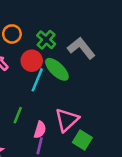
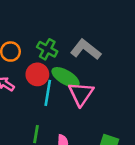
pink triangle: (67, 120) -> (81, 94), moved

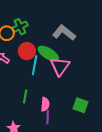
green cross: (47, 49) -> (20, 27), moved, turned 35

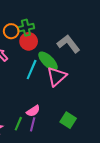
red circle: (27, 51) -> (29, 41), moved
green line: (25, 97) -> (18, 124), moved
pink semicircle: (45, 104) -> (33, 111), turned 40

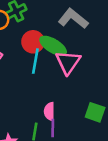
red circle: (29, 41) -> (33, 42), moved
pink semicircle: (33, 111) -> (49, 111), turned 136

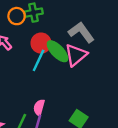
pink triangle: (68, 62) -> (76, 55), moved

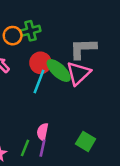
gray L-shape: (81, 32) -> (83, 49), turned -52

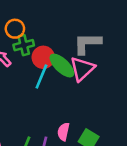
green cross: (30, 31) -> (24, 45), moved
pink semicircle: (43, 132) -> (63, 132), moved

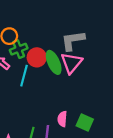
green ellipse: (62, 66) -> (54, 62), turned 30
cyan line: (41, 77) -> (24, 76), moved

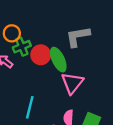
pink triangle: (71, 63) -> (72, 83), moved
cyan line: (24, 76) -> (30, 107), moved

